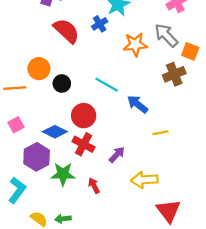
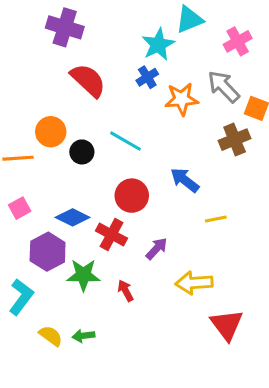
blue cross: (100, 24) -> (147, 77), moved
cyan line: (107, 85) -> (125, 141), moved
red circle: (84, 116) -> (132, 196), moved

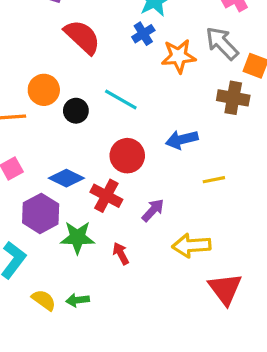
brown cross: (235, 140) -> (233, 98), turned 32
blue arrow: (185, 180) -> (182, 140), turned -52

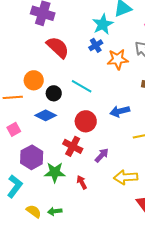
blue diamond: (66, 178) -> (46, 115), moved

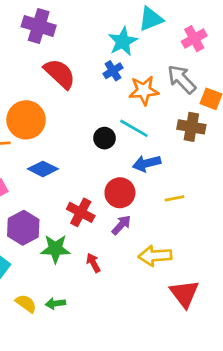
orange circle: (34, 80) -> (26, 120), size x1.4
cyan line: (82, 86) -> (134, 128), moved
black circle: (54, 93) -> (105, 138), moved
red circle: (86, 121) -> (120, 193), moved

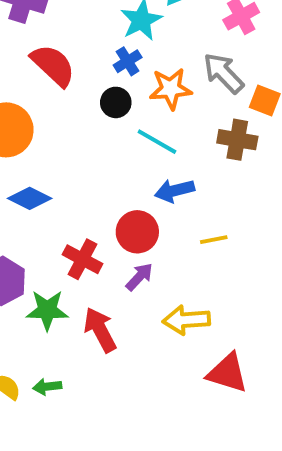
black circle: (105, 138) -> (116, 102), moved
red arrow: (93, 263) -> (100, 330), size x1.6
red triangle: (184, 294) -> (227, 373), turned -36

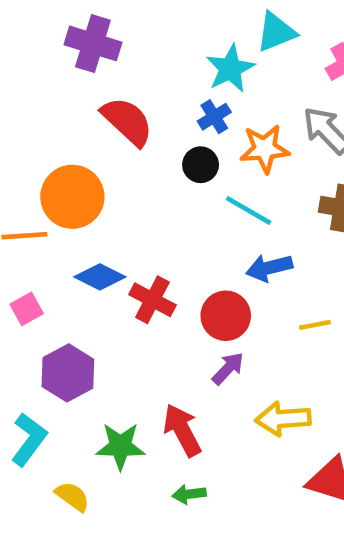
red cross: (82, 259) -> (152, 300), moved
green star: (47, 310) -> (120, 446), moved
green arrow: (47, 387) -> (189, 494), moved

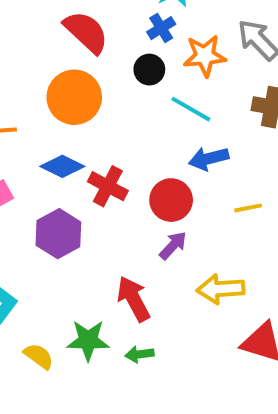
orange circle: (72, 197) -> (74, 97), moved
purple hexagon: (68, 373) -> (58, 234), moved
green star: (120, 446) -> (88, 340), moved

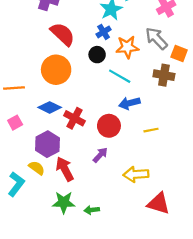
purple arrow: (173, 245) -> (100, 155), moved
red arrow: (134, 299) -> (65, 169), moved
yellow semicircle: (39, 356) -> (37, 168), moved

